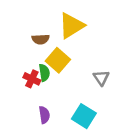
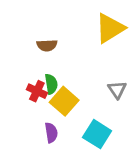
yellow triangle: (72, 26) -> (110, 28), moved
yellow square: (58, 60) -> (64, 101), moved

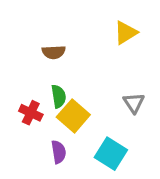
yellow triangle: (110, 28) -> (126, 33), size x0.7
red cross: (37, 91) -> (31, 113), moved

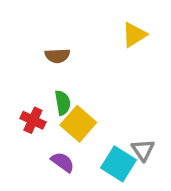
gray triangle: (134, 103) -> (143, 150), moved
purple semicircle: (59, 152) -> (63, 162), turned -45

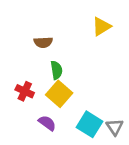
green semicircle: (63, 103) -> (56, 70), moved
gray triangle: (143, 150) -> (115, 127), moved

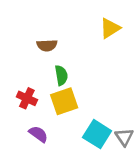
yellow square: (59, 94) -> (64, 101), turned 30
purple semicircle: (47, 123) -> (38, 134), moved

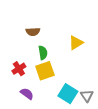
yellow triangle: (110, 28) -> (76, 43), moved
red cross: (27, 98) -> (19, 69), turned 32

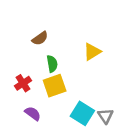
brown semicircle: (33, 32) -> (40, 38), turned -32

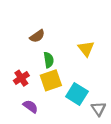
yellow triangle: (92, 52) -> (86, 49), turned -36
cyan square: (82, 113) -> (77, 94), moved

